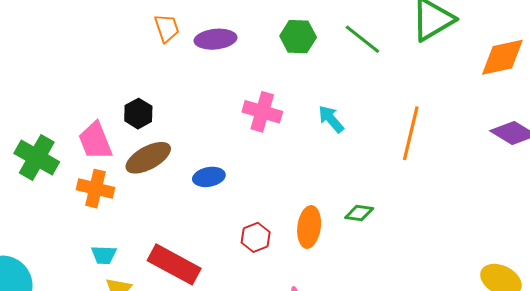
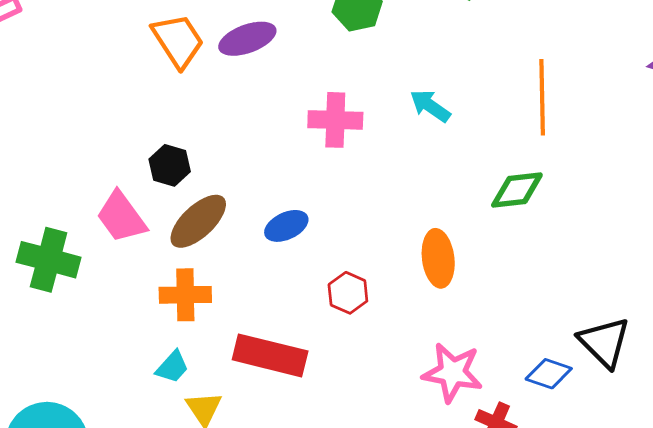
orange trapezoid: (167, 28) -> (178, 41), size x1.4
orange cross: (95, 189) -> (185, 295), moved
green diamond: (359, 213) -> (517, 190), moved, size x1.4
red hexagon: (256, 237) -> (348, 293), moved
cyan trapezoid: (104, 255) -> (172, 367), turned -36

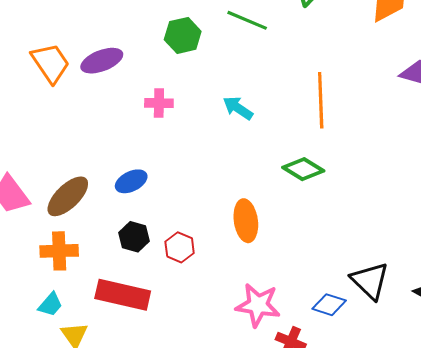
pink cross: (335, 120) -> (159, 103), moved, size x0.7
black hexagon: (170, 165) -> (134, 237), moved
green diamond: (517, 190) -> (303, 169), turned 39
blue ellipse: (286, 226) -> (131, 181), moved

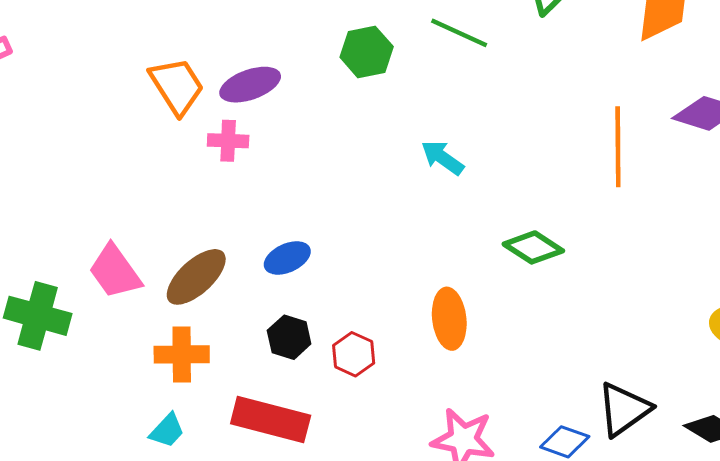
orange line: (321, 100) -> (618, 147), moved
pink cross: (159, 103) -> (228, 141), moved
black triangle: (370, 281) -> (624, 409), turned 39

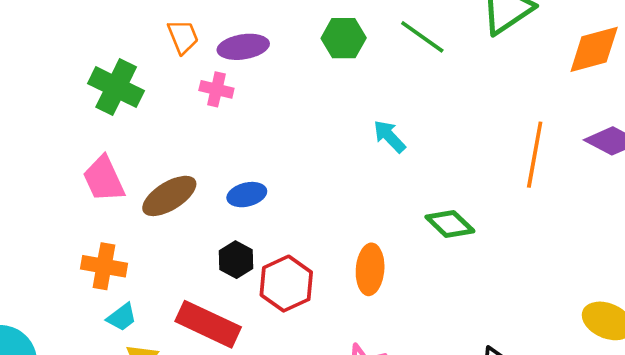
orange trapezoid: (177, 86) -> (183, 37), size x0.7
green cross: (38, 316) -> (116, 87), moved
orange cross: (182, 354) -> (104, 266), moved
red hexagon: (354, 354) -> (286, 284), size x1.5

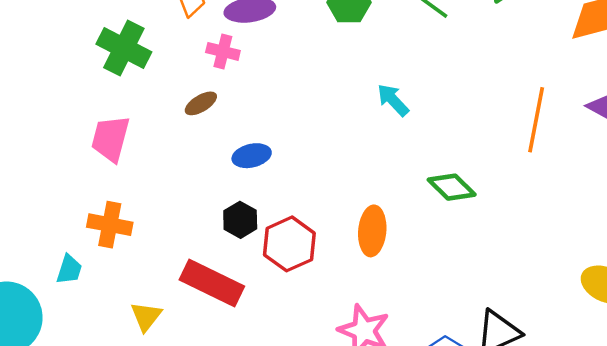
pink trapezoid: (104, 179) -> (110, 139), turned 39
brown ellipse: (169, 196) -> (201, 103), moved, size x0.6
cyan trapezoid: (122, 317) -> (69, 269), moved, turned -36

